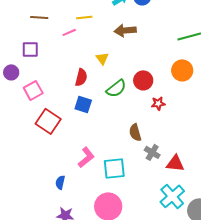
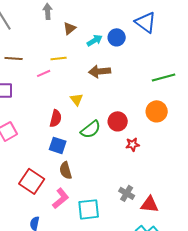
red square: (48, 121) -> (32, 181), moved
brown semicircle: (135, 132) -> (66, 170), moved

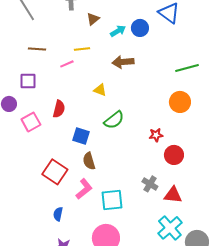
yellow triangle: (77, 99) -> (100, 90), turned -32
red semicircle: (56, 118) -> (59, 109), moved
red circle: (118, 121) -> (174, 155), moved

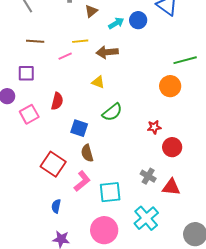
brown arrow: (123, 62) -> (107, 52), moved
orange circle: (180, 102) -> (170, 86), moved
cyan cross: (170, 228) -> (146, 218), moved

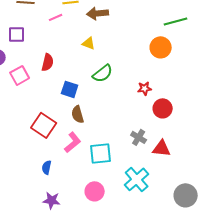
pink circle: (104, 230) -> (95, 191), size x0.7

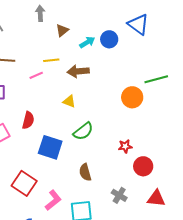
orange circle: (161, 47) -> (132, 97), moved
blue square: (70, 89) -> (50, 147), size x1.4
brown semicircle: (78, 114) -> (85, 172), moved
red triangle: (162, 148) -> (156, 198), moved

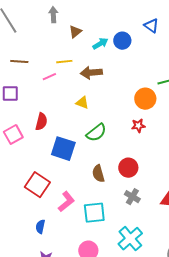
blue triangle: (138, 24) -> (151, 26), size x0.7
red star: (125, 146) -> (138, 126), moved
red circle: (143, 166) -> (128, 168), moved

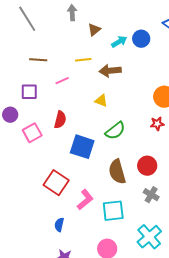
pink line: (49, 77) -> (62, 81), moved
brown semicircle: (98, 174) -> (117, 172), size x1.4

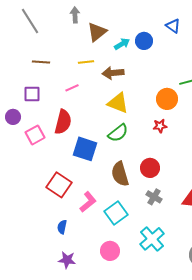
brown triangle: (94, 30) -> (97, 32), size x1.5
pink line: (62, 81) -> (72, 88), moved
yellow triangle: (101, 101) -> (118, 103), moved, size x1.6
red semicircle: (60, 120) -> (63, 122), size x1.4
cyan square: (113, 211) -> (116, 213), turned -30

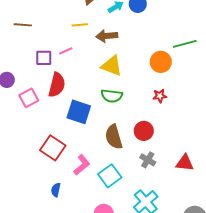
brown line: (41, 62) -> (23, 25), moved
purple square: (32, 94) -> (44, 58), moved
red star: (160, 126) -> (160, 96), moved
green semicircle: (118, 133) -> (112, 96), turned 45

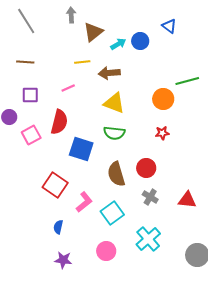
purple square: (44, 58) -> (30, 95), moved

